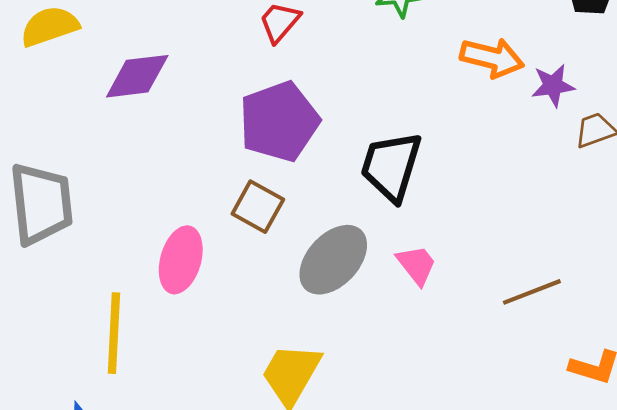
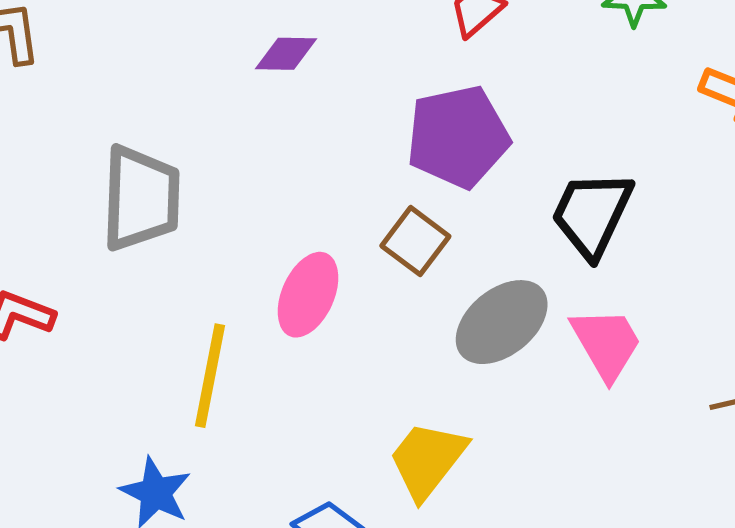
purple diamond: (137, 76) -> (286, 54), size x0.7
pink trapezoid: (417, 265) -> (606, 344), size x1.4

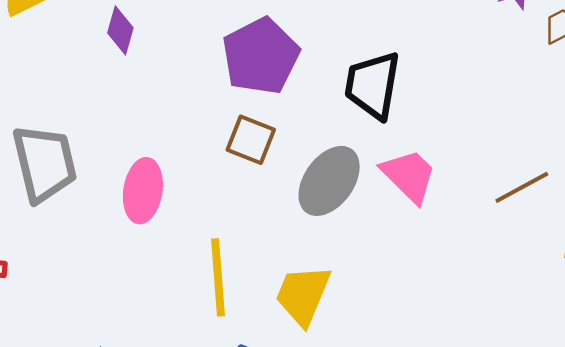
purple diamond: (286, 54) -> (120, 30), turned -60
pink ellipse: (308, 295) -> (143, 191), moved
yellow line: (210, 376) -> (218, 277), moved

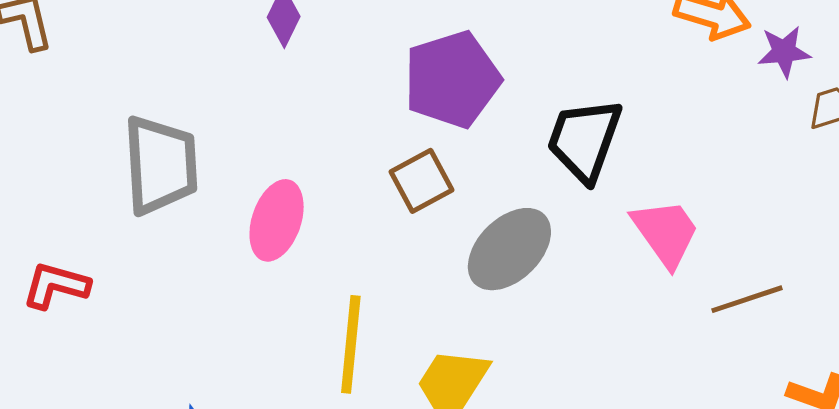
brown square: (251, 140) -> (421, 181), turned 30
pink trapezoid: (409, 176) -> (666, 233), moved

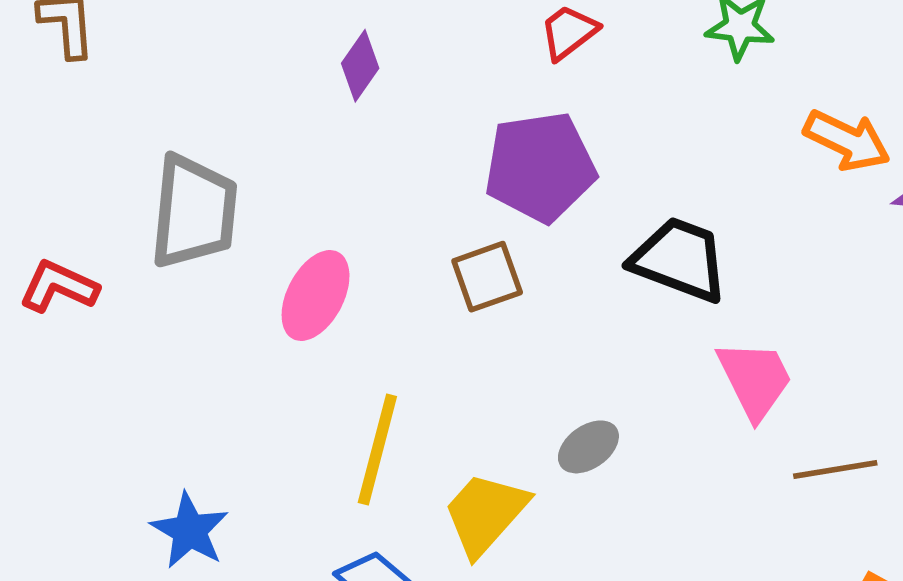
black trapezoid: (584, 140) -> (679, 259), turned 82
gray ellipse: (509, 249) -> (588, 447), moved, size x0.6
red L-shape: (56, 285) -> (59, 287), moved

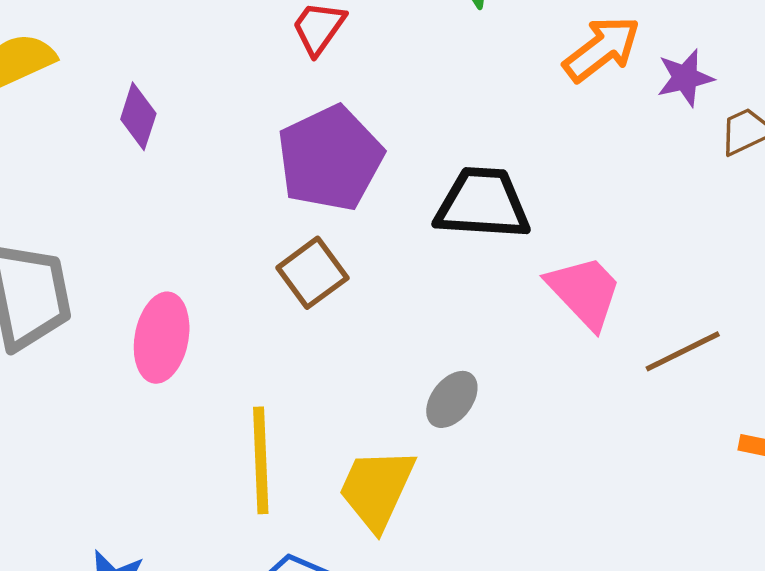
orange arrow: (847, 140) -> (602, 49), turned -46

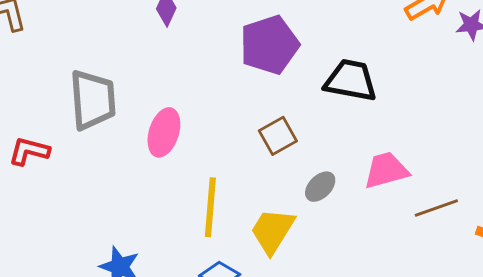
brown square: (312, 273) -> (278, 136), moved
pink trapezoid: (584, 292) -> (386, 170), moved, turned -69
brown line: (683, 351) -> (436, 208), moved

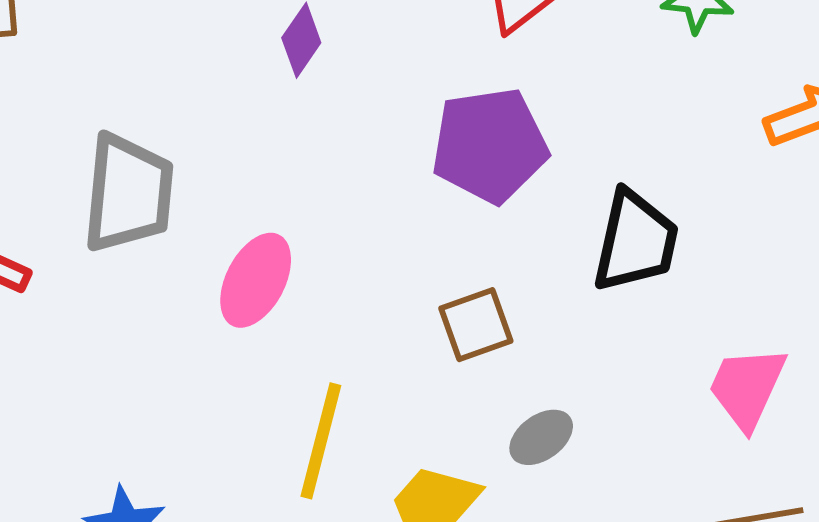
black trapezoid: (351, 80) -> (635, 241), turned 82
pink trapezoid: (386, 170) -> (747, 388), moved, turned -60

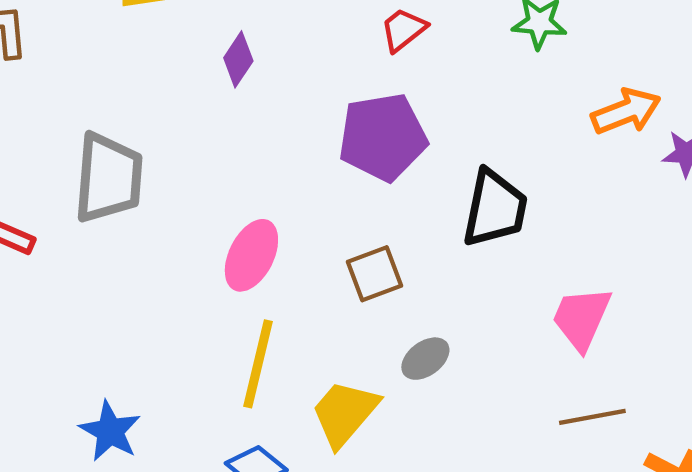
pink ellipse: (256, 280) -> (251, 255), moved

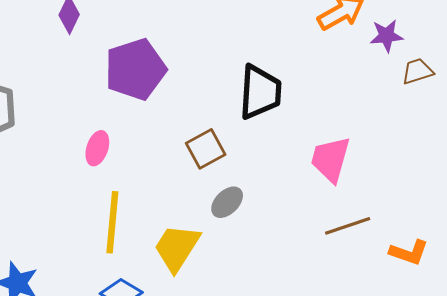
purple pentagon: (383, 137) -> (135, 69), moved
pink ellipse: (251, 255) -> (97, 148), size x0.7
brown square: (374, 274) -> (206, 149), moved

